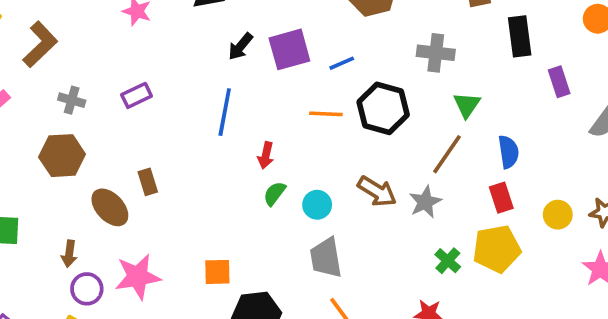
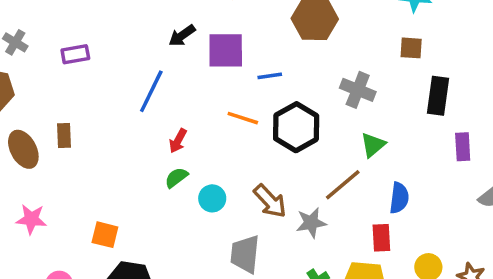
gray trapezoid: (326, 258) -> (245, 254), moved
pink star: (138, 277) -> (31, 219), size x0.7

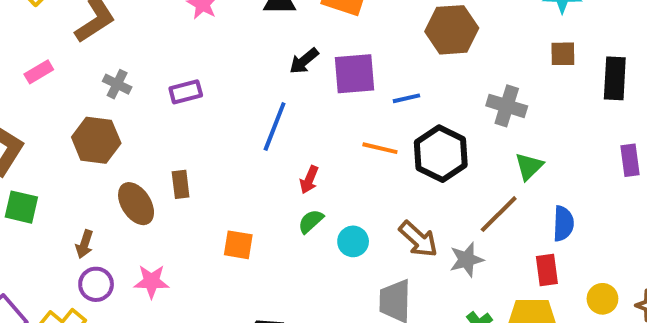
black rectangle: (438, 96) -> (615, 78), moved
orange square: (105, 235) -> (238, 245), moved

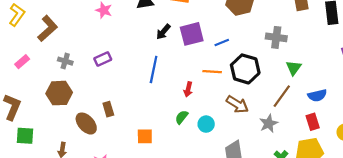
red arrow: (309, 180) -> (188, 89), moved
blue semicircle: (563, 224) -> (317, 95), turned 84
brown arrow: (418, 239) -> (237, 104), moved

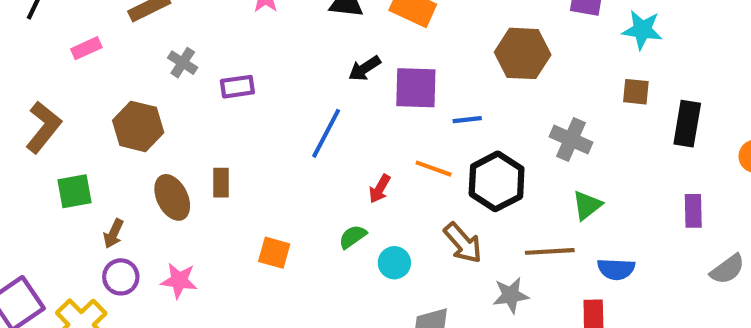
gray cross: (65, 61) -> (183, 63), moved
brown line: (282, 96) -> (550, 251), turned 35
green square: (25, 136) -> (75, 191), moved, turned -30

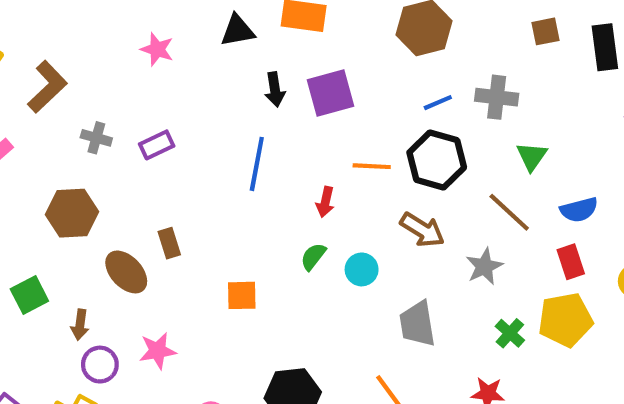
black arrow: (365, 68) -> (275, 89), turned -48
blue line: (467, 120) -> (438, 103), moved
brown line: (550, 251) -> (509, 212), turned 63

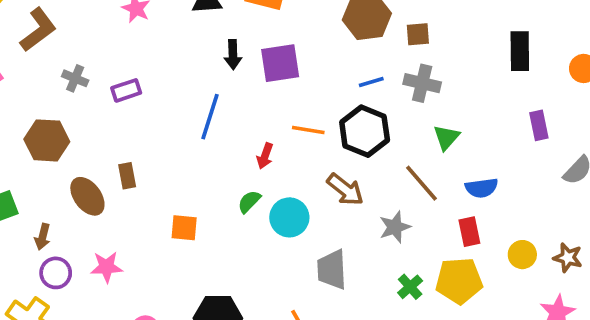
brown square: (546, 31) -> (418, 34), moved
cyan circle: (362, 269) -> (289, 217), size x1.4

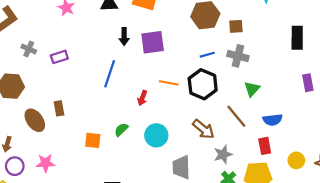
brown arrow: (345, 189) -> (203, 129), moved
green semicircle: (249, 202) -> (121, 130), moved
gray star: (395, 227) -> (223, 154), moved

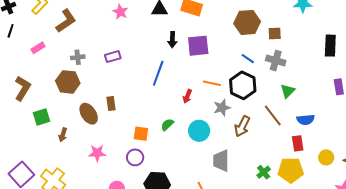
gray cross: (29, 49) -> (78, 57), moved, turned -32
blue line: (207, 55) -> (248, 59), turned 48
brown arrow: (203, 129) -> (242, 126), turned 75
gray star: (223, 154) -> (222, 108), moved
purple circle: (15, 166) -> (135, 157), moved

